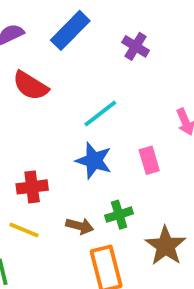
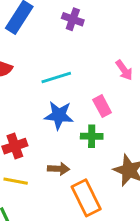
cyan line: (100, 114) -> (56, 77), turned 32
green cross: (119, 215) -> (92, 136), moved, turned 30

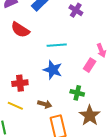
pink rectangle: (102, 106) -> (90, 65), moved, turned 48
green cross: (92, 136) -> (77, 93), moved

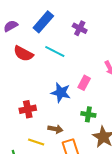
cyan line: (57, 45) -> (55, 52), moved, turned 36
pink rectangle: (90, 65) -> (84, 83), moved
yellow line: (15, 106) -> (36, 142), moved

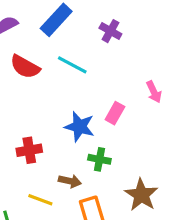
green cross: (88, 114) -> (99, 159), moved

